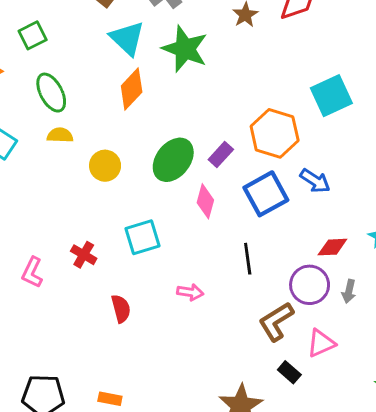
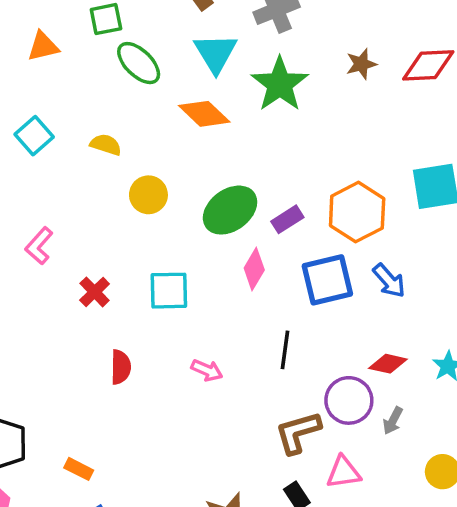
orange diamond: (132, 89) -> (204, 114), turned 75
green ellipse: (51, 93) -> (139, 63), moved, turned -33
pink L-shape: (32, 272) -> (39, 246), moved

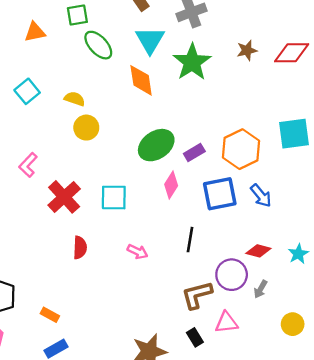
orange diamond: (204, 114) -> (141, 80), turned 36
yellow circle: (148, 195) -> (86, 128), moved
red cross: (95, 292) -> (64, 197), size x1.6

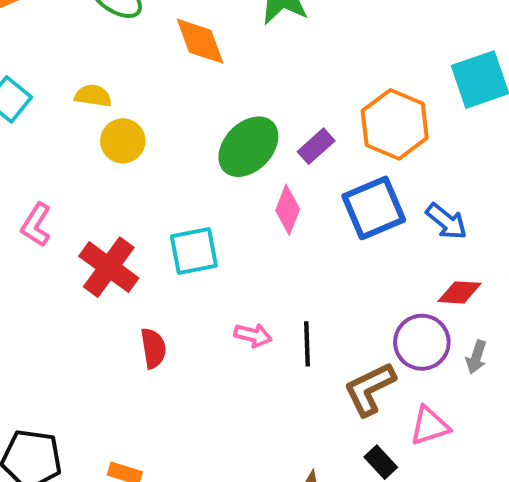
blue arrow: (261, 196) -> (446, 221), moved
black line: (190, 240) -> (307, 344), moved

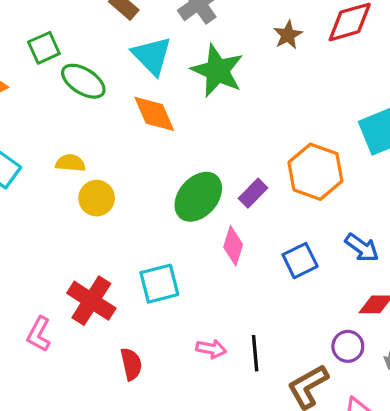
blue square: (374, 208) -> (300, 261), moved, size x0.7
pink L-shape: (36, 225) -> (39, 334), moved
purple circle: (422, 342) -> (348, 346), size x0.7

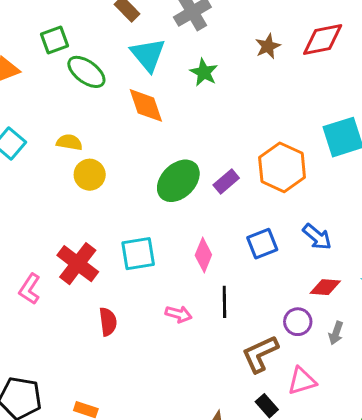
green star: (217, 71) -> (204, 72), size x0.6
pink diamond: (233, 246) -> (203, 255), moved
black line: (255, 353) -> (224, 302), moved

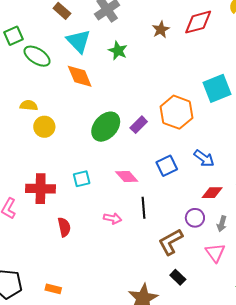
cyan square: (138, 254) -> (82, 179), size x0.7
pink diamond: (203, 255) -> (127, 176), turned -60
red cross: (78, 264) -> (41, 189), turned -32
pink triangle: (302, 381) -> (215, 253), moved, turned -45

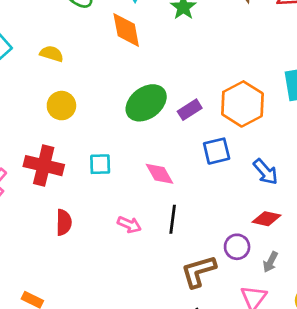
yellow circle: (44, 127) -> (61, 106), moved
blue square: (167, 166) -> (217, 151), moved

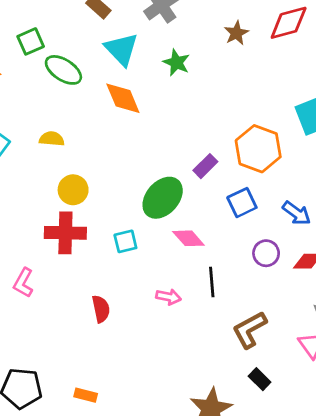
green ellipse: (146, 103) -> (163, 198), moved
red cross: (44, 166) -> (65, 233), moved
purple circle: (237, 247) -> (266, 253), moved

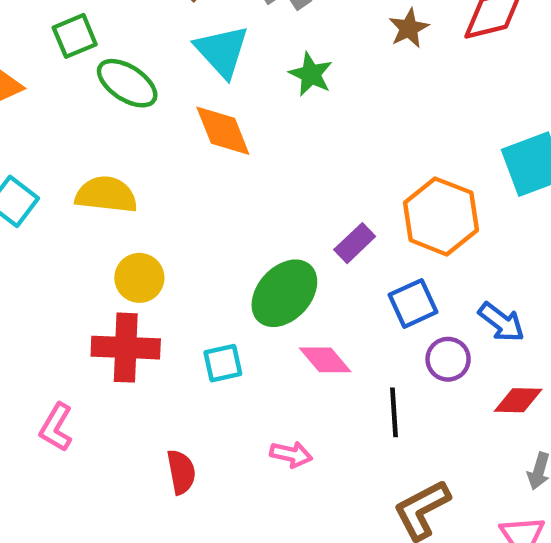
yellow semicircle: (52, 139) -> (106, 195), size x1.5
purple circle: (266, 253) -> (448, 359), moved
black line: (212, 282) -> (394, 412), moved

